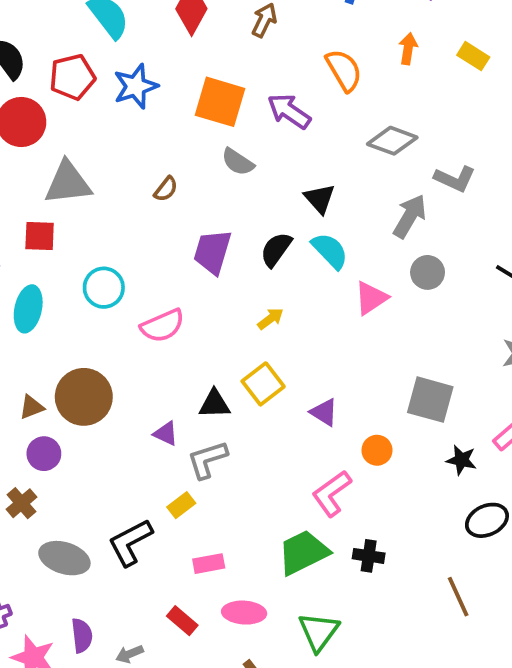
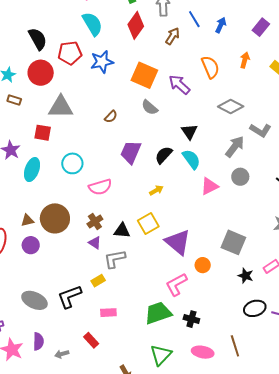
purple triangle: (324, 412) -> (178, 242), size x1.8
brown cross: (22, 503) -> (95, 222), moved
pink ellipse: (244, 613) -> (203, 352), moved

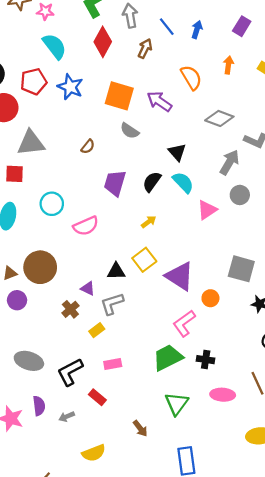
blue star: (102, 62) -> (70, 87), turned -30
brown cross: (95, 222) -> (70, 309), moved
black L-shape: (69, 297) -> (70, 372), moved

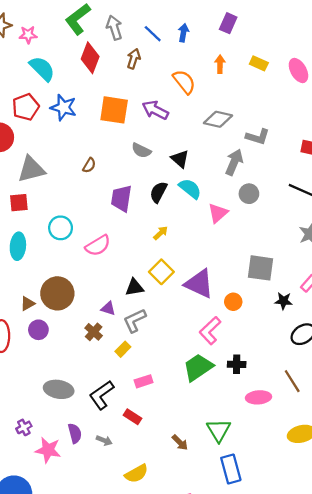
gray semicircle: (130, 131) -> (141, 150), moved
green triangle: (177, 404) -> (219, 430), moved
gray arrow: (67, 417) -> (104, 440), turned -128

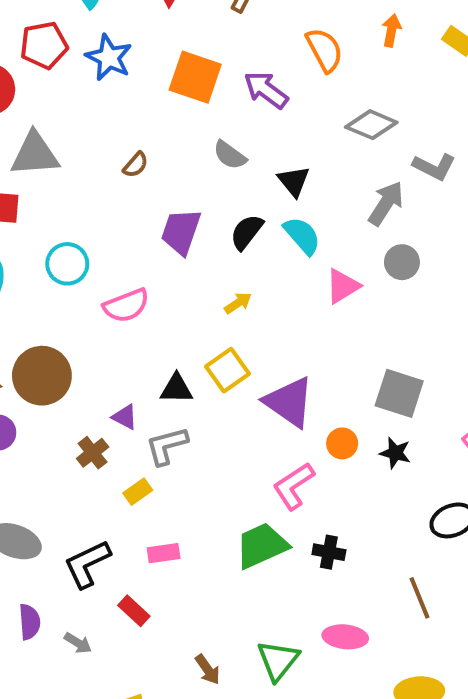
black star: (283, 301) -> (395, 453), moved
pink ellipse: (259, 397) -> (345, 637), moved

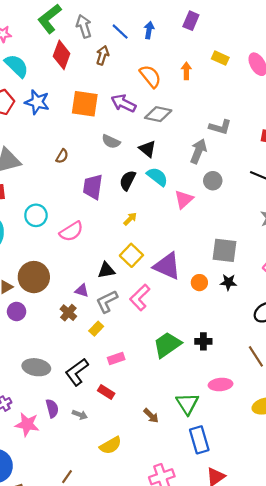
orange arrow: (391, 30) -> (186, 71), moved
gray diamond: (371, 125) -> (158, 114), moved
pink L-shape: (293, 486) -> (140, 297), moved

